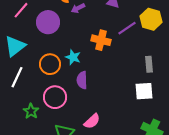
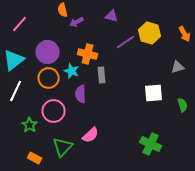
purple circle: (48, 22) -> (48, 52), moved
orange cross: (101, 40) -> (88, 54), moved
gray rectangle: (149, 64) -> (102, 75), moved
white square: (144, 91) -> (154, 93), moved

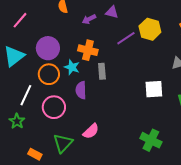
purple arrow: (77, 22) -> (89, 19), moved
white line: (16, 91) -> (26, 95), moved
green star: (30, 125) -> (17, 121), moved

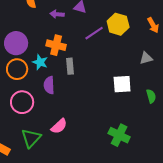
purple arrow: (89, 19) -> (57, 14), turned 32

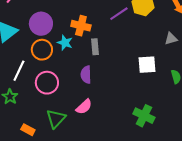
purple semicircle: (49, 85) -> (86, 75), moved

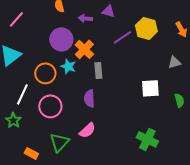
purple circle: (41, 24) -> (61, 39), moved
orange cross: (81, 26) -> (84, 49), turned 30

